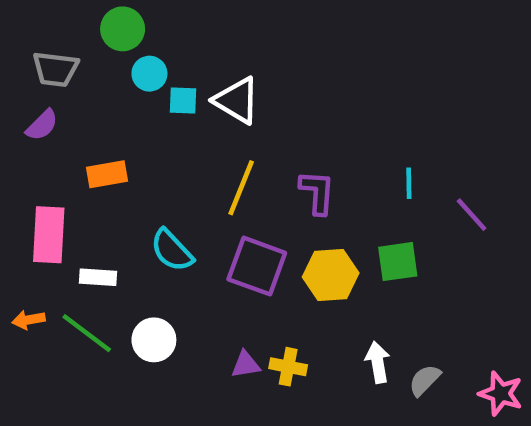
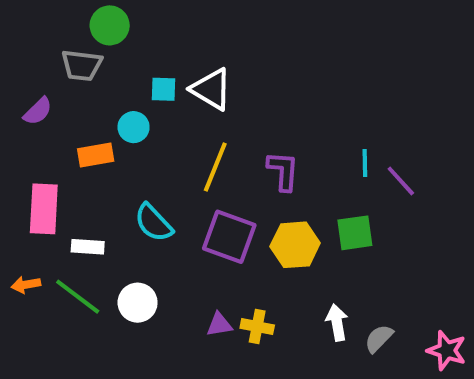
gray trapezoid: (55, 69) -> (82, 65), moved
cyan circle: (149, 74) -> (134, 127), moved
purple line: (472, 215) -> (401, 181), moved

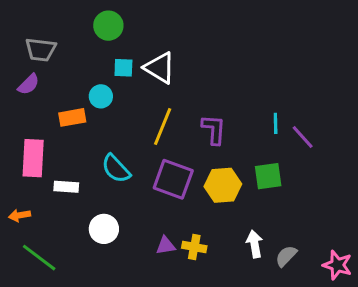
green circle: (110, 25) -> (108, 26), moved
gray trapezoid: (82, 65) -> (41, 50), moved
green line: (78, 297) -> (39, 258), moved

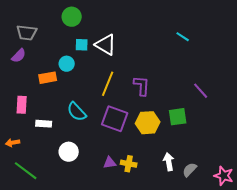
cyan line: (276, 123) -> (183, 37), moved, turned -56
pink rectangle: (33, 158) -> (22, 105), size x0.7

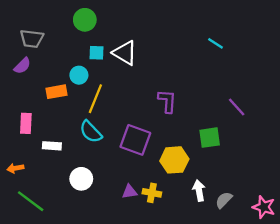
yellow line: (108, 84) -> (95, 99), moved
yellow hexagon: (148, 123) -> (174, 160), moved

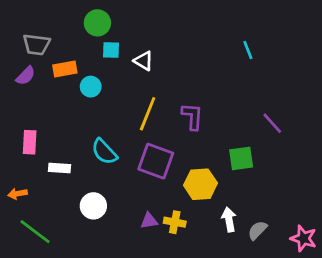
cyan line: (216, 43) -> (248, 50), turned 35
cyan square: (97, 53) -> (111, 50), moved
white triangle: (125, 53) -> (144, 61), size x0.7
orange rectangle: (57, 92) -> (65, 69), moved
yellow line: (95, 99) -> (148, 114), moved

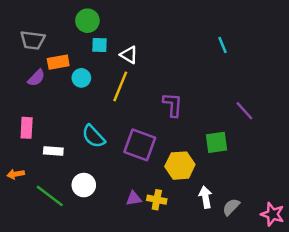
purple semicircle: (26, 76) -> (36, 78), moved
yellow line: (148, 114) -> (120, 86), moved
green line: (35, 232) -> (50, 196), moved

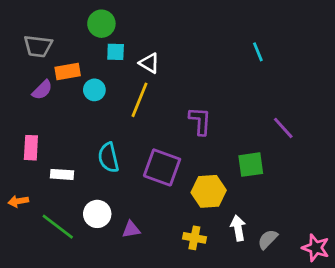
cyan semicircle: (94, 136) -> (108, 158), turned 30
purple triangle: (134, 198) -> (131, 229), moved
yellow cross: (157, 200) -> (194, 238), moved

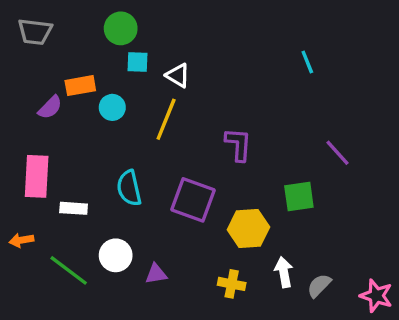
gray trapezoid: (38, 46) -> (35, 32), moved
pink rectangle: (31, 148) -> (37, 176), size x1.4

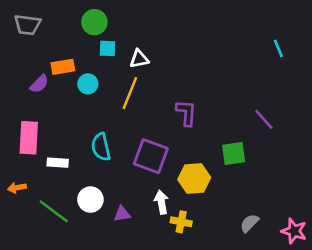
cyan line: (307, 62) -> (278, 48), moved
white triangle: (178, 75) -> (139, 59), turned -42
white arrow: (284, 272) -> (161, 202), moved

